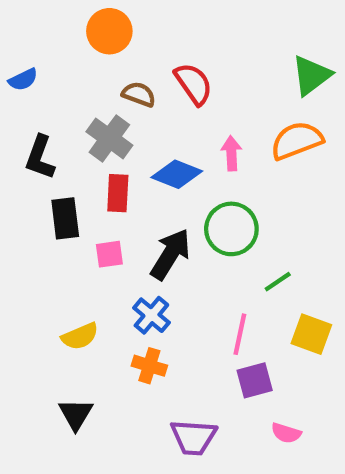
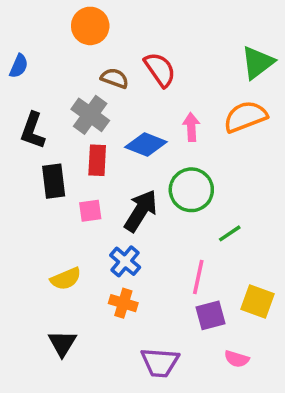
blue semicircle: (23, 80) -> (19, 66), turned -40
yellow square: (311, 334) -> (258, 301), moved

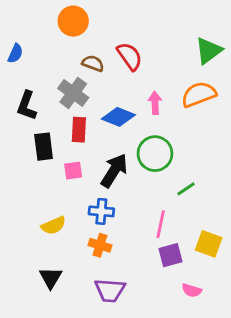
blue cross: (125, 261) -> (101, 211), turned -35
purple trapezoid: (160, 362) -> (110, 290), moved

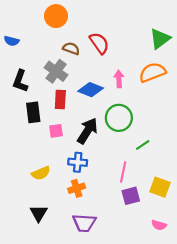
blue semicircle: (15, 53) -> (12, 41), turned 80
orange cross: (100, 245) -> (77, 188), turned -35
pink semicircle: (192, 290) -> (159, 225), moved

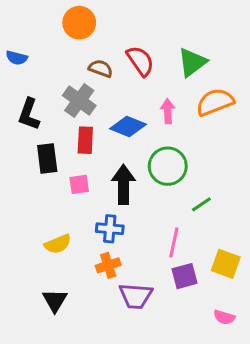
green triangle: (160, 39) -> (192, 62), moved
black arrow: (87, 131) -> (123, 184), turned -32
purple trapezoid: (84, 223) -> (136, 296), moved

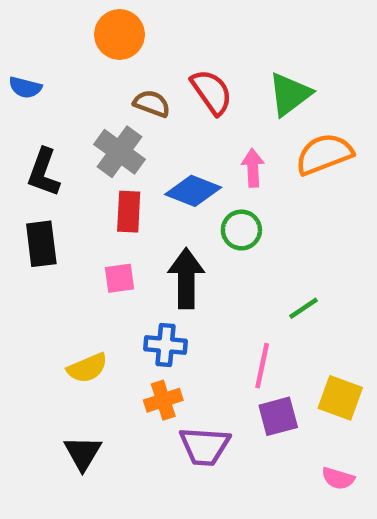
black rectangle: (47, 159) -> (41, 244), moved
green circle: (168, 166) -> (241, 230), moved, size x0.7

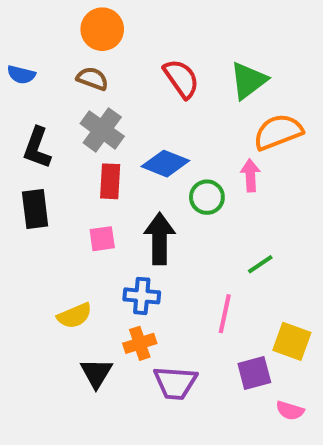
brown semicircle: (152, 103) -> (92, 79), moved
pink arrow: (253, 168) -> (250, 175), moved
purple square: (278, 416) -> (254, 373), moved
black triangle: (83, 453) -> (96, 373), moved

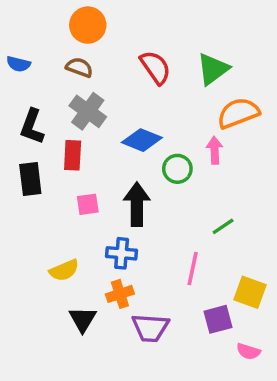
red rectangle: (110, 181) -> (73, 155), moved

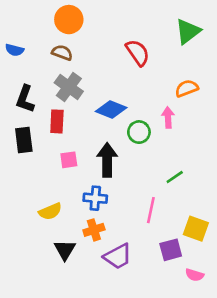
red semicircle: (155, 67) -> (138, 53), moved
green triangle: (213, 69) -> (188, 31), moved
orange semicircle: (238, 113) -> (187, 88), size x0.7
purple trapezoid: (150, 328) -> (118, 256), turned -32

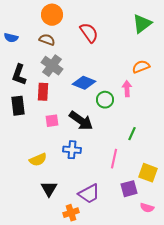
red semicircle: (138, 53) -> (89, 33), moved
black arrow: (107, 160) -> (81, 121), turned 125
green line: (175, 177) -> (132, 134), turned -32
orange cross: (94, 230) -> (71, 213), moved

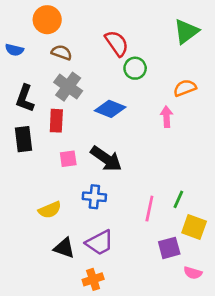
orange circle: (52, 15) -> (47, 20), moved
green circle: (105, 100) -> (135, 68), moved
green line: (132, 134) -> (178, 199), moved
black triangle: (49, 189) -> (64, 248), turned -42
purple trapezoid: (89, 194) -> (100, 243), moved

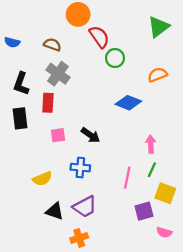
orange circle: (47, 20) -> (78, 14), moved
blue diamond: (110, 109) -> (128, 103), moved
pink arrow: (167, 117) -> (151, 144), moved
black arrow: (106, 159) -> (90, 135), size x0.7

